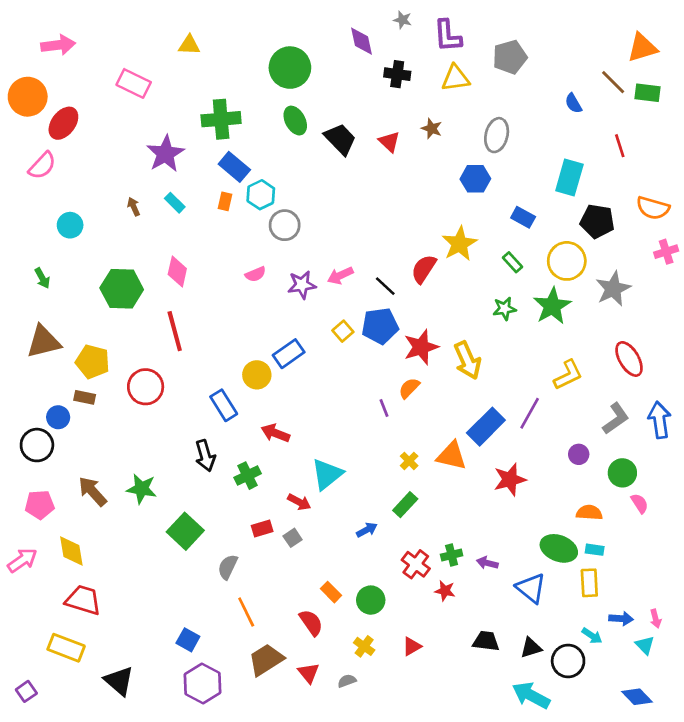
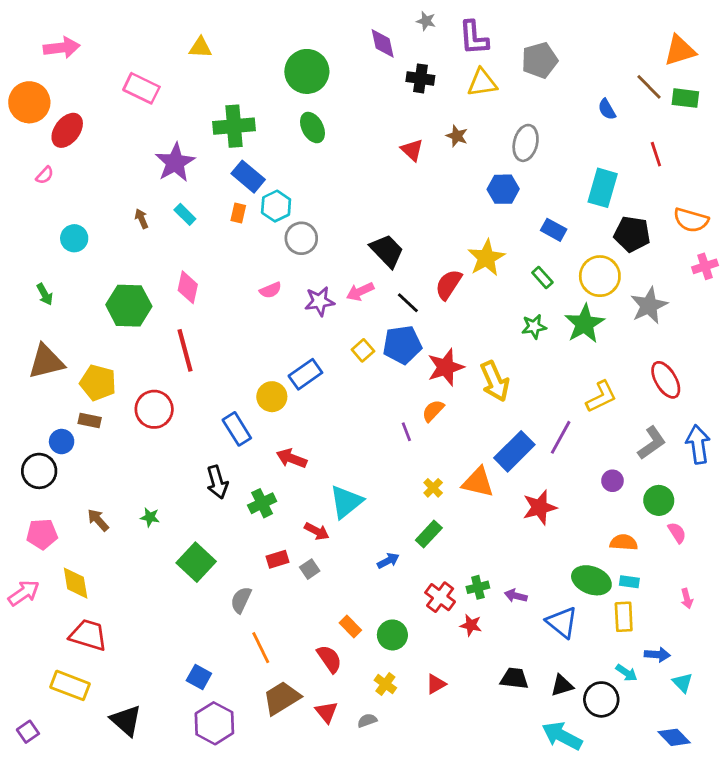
black trapezoid: (340, 139) -> (387, 251), moved
pink semicircle: (42, 166) -> (45, 175), size x0.6
green star: (142, 489) -> (150, 517), size x0.6
brown arrow: (93, 491) -> (98, 520), size x0.7
pink arrow: (656, 619) -> (687, 599), moved

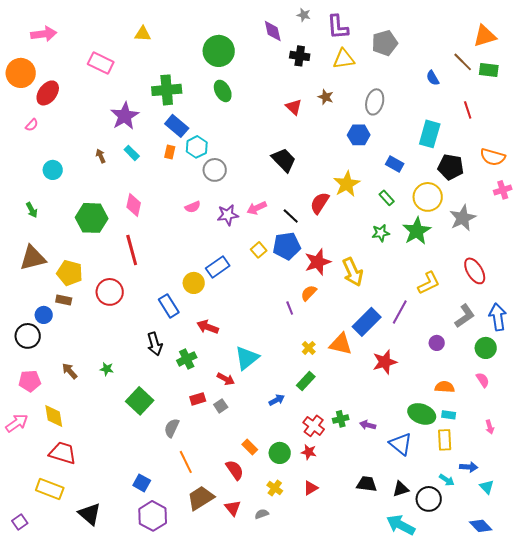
black trapezoid: (387, 251) -> (284, 160), moved
green circle: (659, 500) -> (486, 348), moved
red star: (471, 625) -> (309, 452), moved

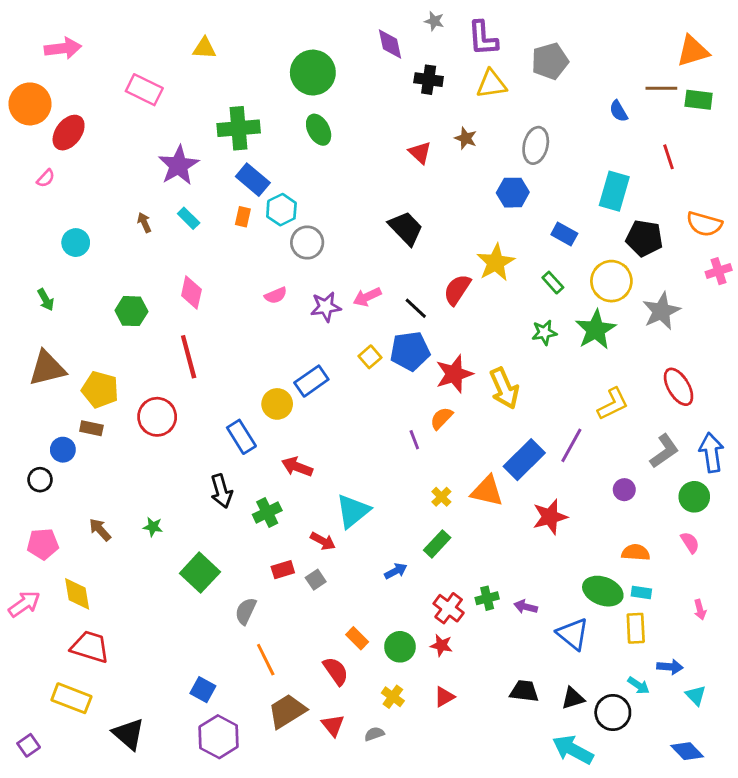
brown line: (463, 62) -> (661, 88), turned -45
green hexagon: (92, 218) -> (131, 311), size x0.7
black circle: (28, 336) -> (40, 480), size x0.7

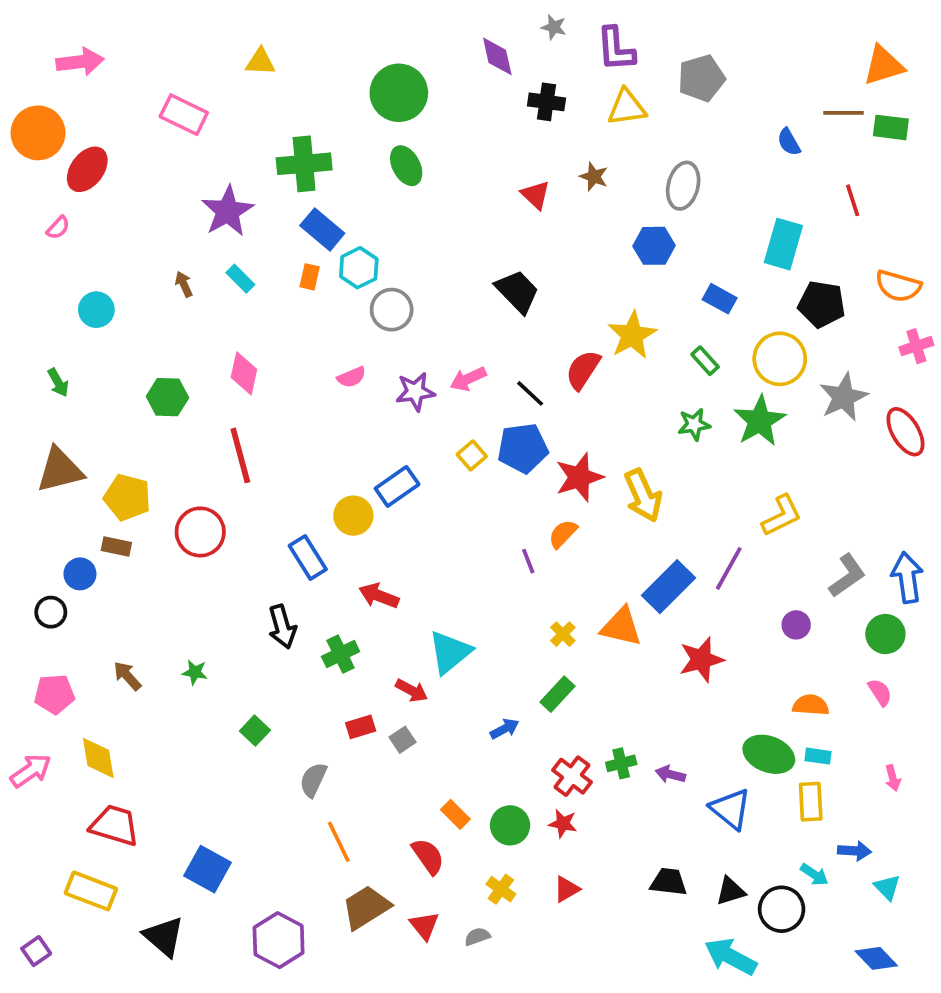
red ellipse: (679, 387) -> (905, 432), moved
green square: (200, 573) -> (255, 731), size x0.6
blue square: (203, 690) -> (208, 869), moved, size x1.4

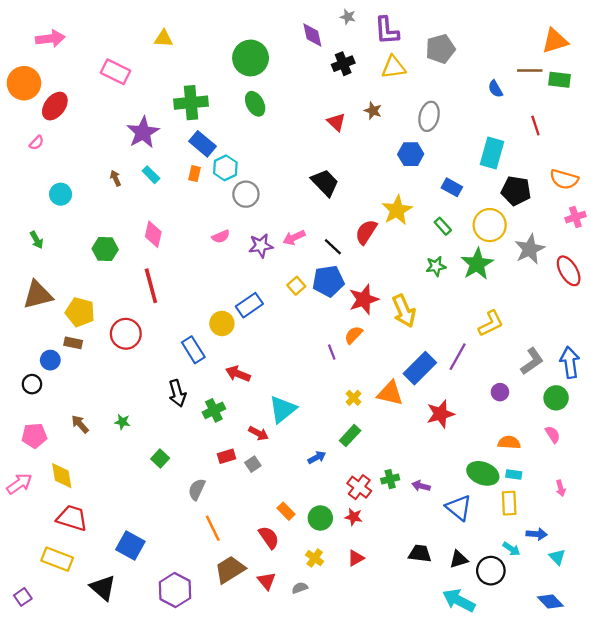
black cross: (546, 102) -> (343, 64), turned -30

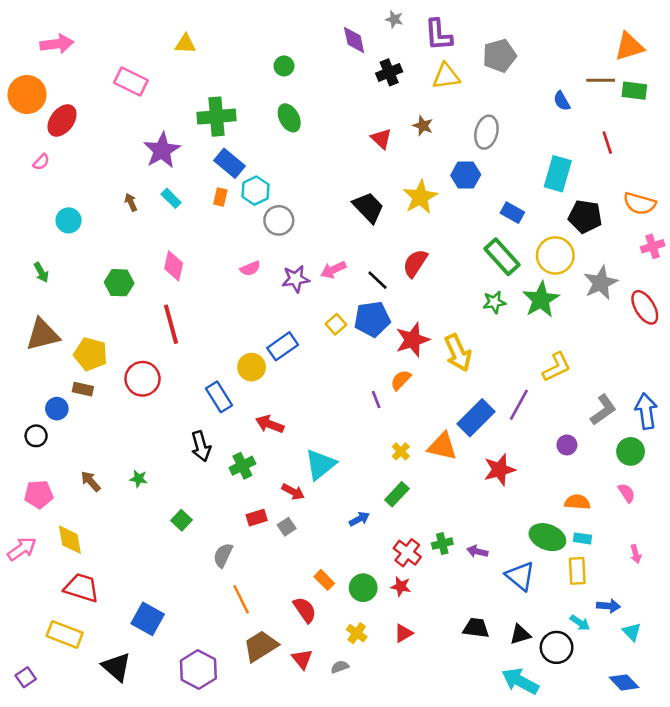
green circle: (251, 58) -> (284, 66), size x0.5
yellow star: (397, 210) -> (420, 197), moved
green rectangle: (443, 226) -> (502, 257), size x1.8

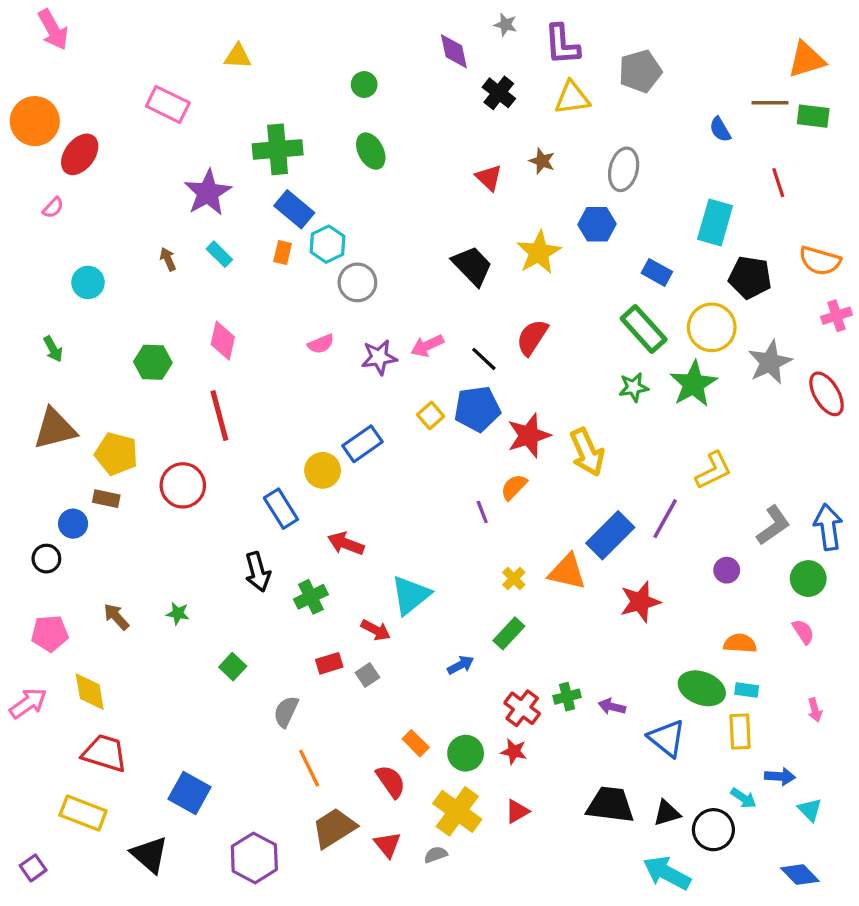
pink arrow: (57, 44) -> (53, 30), moved, turned 68
black cross: (389, 72) -> (499, 93), turned -30
black trapezoid: (476, 628) -> (610, 805), size x1.4
yellow cross: (357, 633) -> (457, 811), size x1.8

